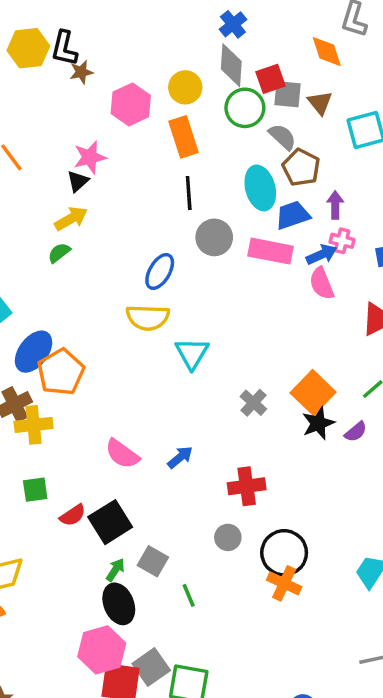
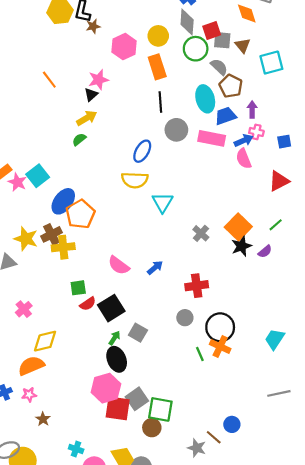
green square: (35, 490) -> (78, 288), moved
green line: (189, 595) -> (200, 354), moved

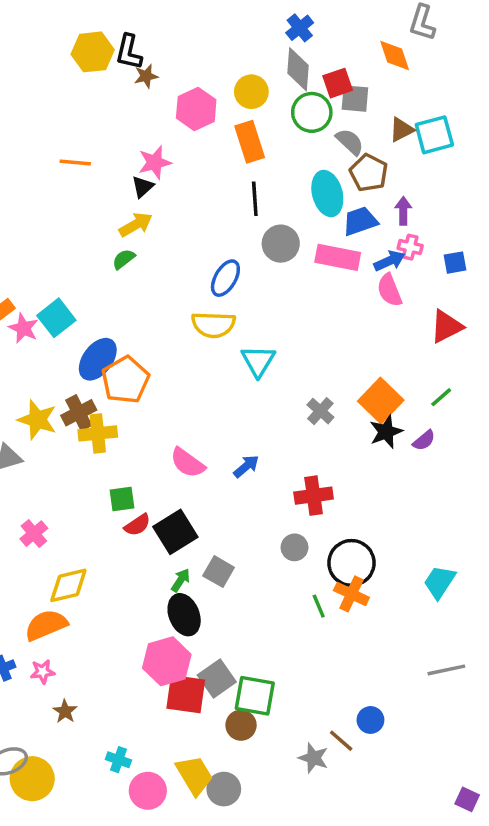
brown triangle: (243, 45) -> (402, 130), moved, turned 42
orange line: (49, 80) -> (75, 162), turned -48

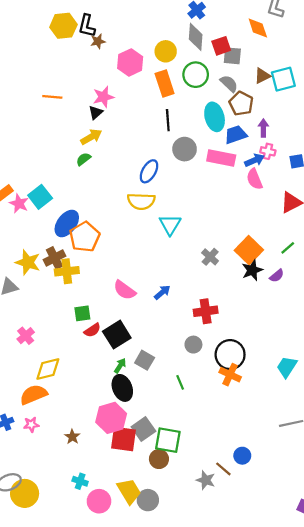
green circle: (312, 112) -> (196, 75), moved
green line: (319, 606) -> (180, 382), moved
brown star: (65, 711) -> (72, 437), moved

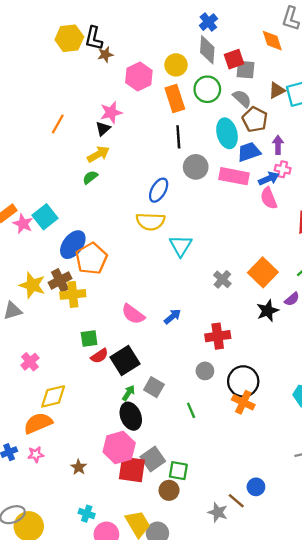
orange line: (52, 97) -> (58, 124), moved, turned -66
black star: (252, 270) -> (268, 311), moved
green square: (168, 440) -> (178, 471), size x0.7

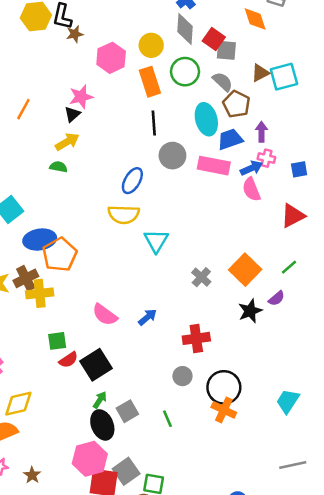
red square: (234, 59) -> (214, 39), turned -36
green semicircle: (90, 177) -> (58, 167), turned 49
blue ellipse: (73, 245) -> (40, 240), turned 44
gray square: (154, 387) -> (127, 411), moved, turned 30
brown star: (79, 467) -> (32, 475), moved

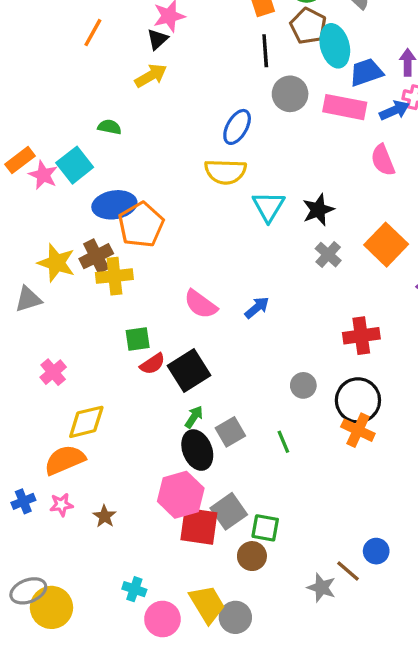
brown pentagon: (236, 104) -> (308, 26), moved
green semicircle: (58, 167) -> (109, 127), moved
pink semicircle: (251, 189) -> (383, 160), moved
black star: (250, 311) -> (318, 210), moved
red cross: (196, 338) -> (361, 336), moved

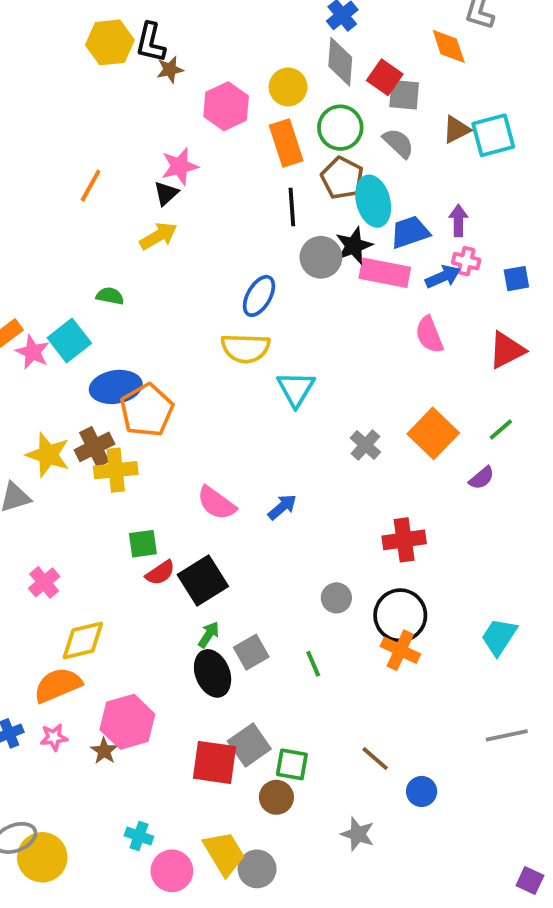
black star: (318, 210) -> (354, 246), moved
pink hexagon: (181, 495) -> (127, 722), moved
brown line: (348, 571) -> (375, 759), moved

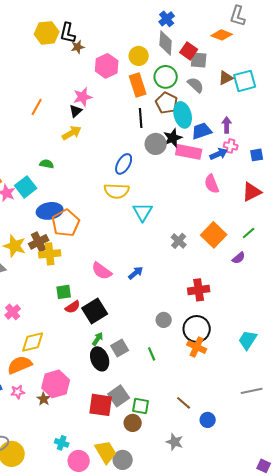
orange diamond: (449, 46) -> (222, 35), turned -50

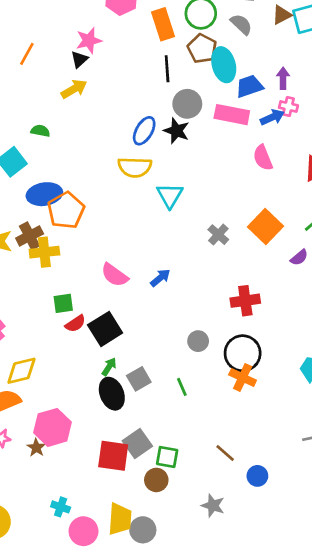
black star: (173, 138) -> (177, 131), moved, turned -30
yellow trapezoid: (106, 452) -> (120, 519), turned 35

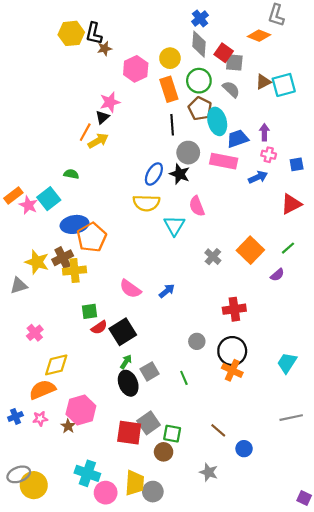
orange line: (27, 54) -> (85, 132), moved
blue arrow: (272, 117) -> (258, 177), moved
pink semicircle: (263, 158) -> (197, 206), moved
cyan cross: (61, 507) -> (87, 473), size x1.6

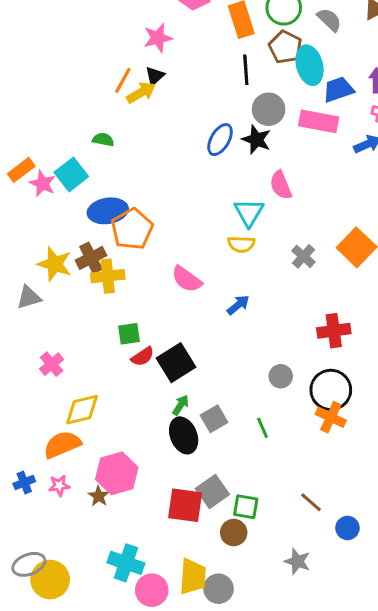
black triangle: (102, 117) -> (155, 76), moved
yellow semicircle: (146, 203) -> (241, 244), moved, size x0.7
pink semicircle: (130, 289) -> (187, 279), moved

